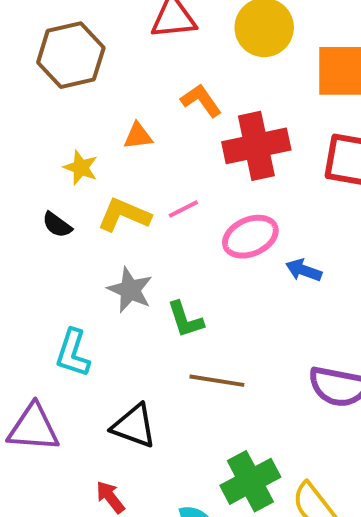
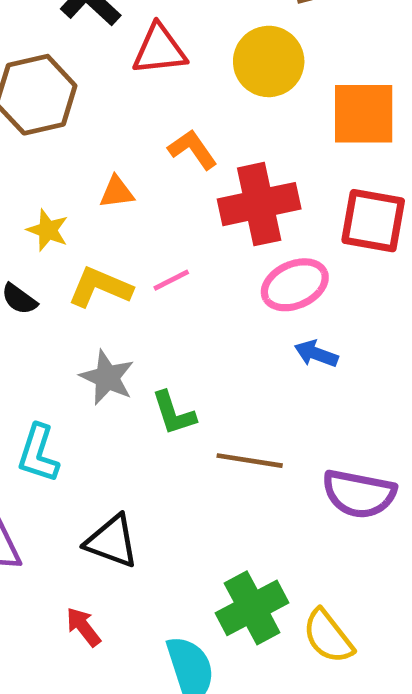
pink ellipse: (250, 237) -> (295, 285), moved
brown line: (217, 381) -> (250, 461), moved

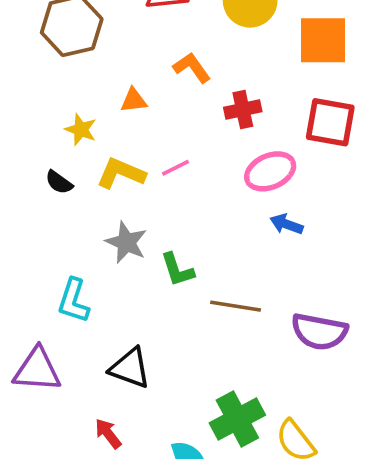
red cross: (259, 204) -> (243, 109), size x0.6

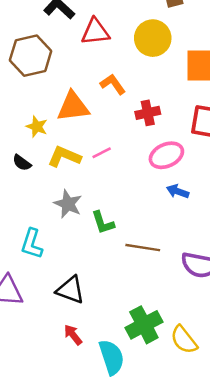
orange triangle: (134, 100) -> (73, 107), size x1.8
red arrow: (108, 434) -> (73, 335), moved

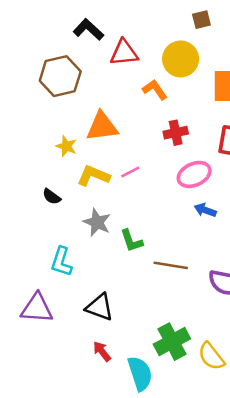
orange L-shape: (113, 84) -> (155, 90), moved
black semicircle: (22, 163) -> (52, 197), moved

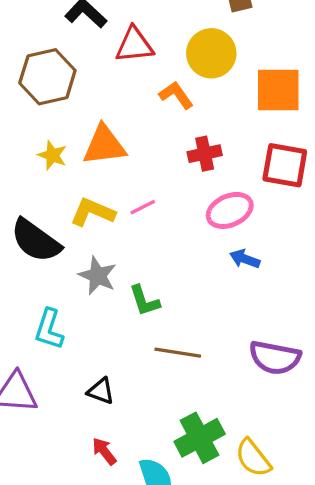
yellow star: (66, 146) -> (52, 155), moved
black semicircle: (52, 197) -> (36, 241), size x2.0
brown line: (171, 265) -> (178, 353), moved
black triangle: (100, 307) -> (101, 391), size x0.7

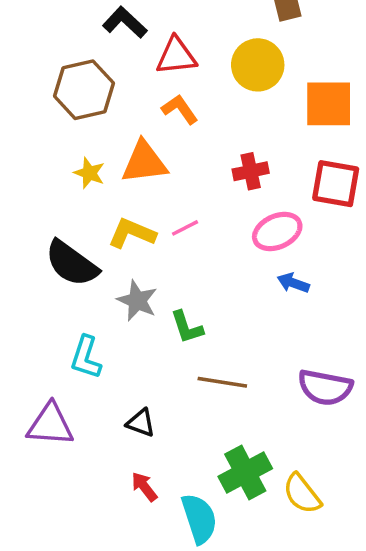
orange L-shape: (176, 95) -> (180, 109), moved

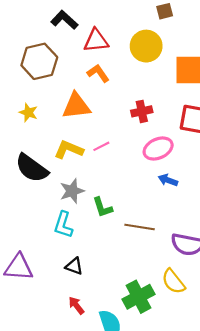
yellow star: (89, 173) -> (28, 113), moved
gray star: (137, 301) -> (72, 191), turned 30
cyan L-shape: (86, 357) -> (63, 225), moved
brown line: (222, 382) -> (140, 227), moved
yellow semicircle: (302, 494) -> (173, 281), moved

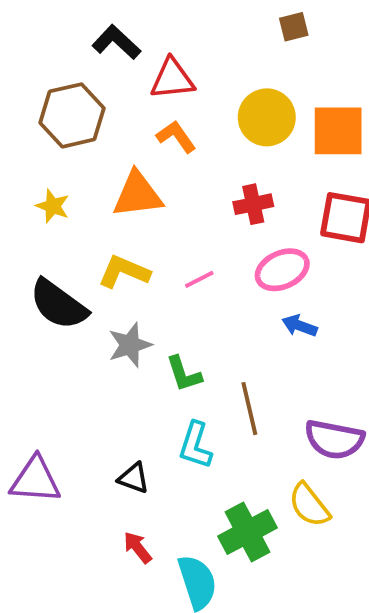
yellow circle: (146, 46) -> (267, 117), moved
pink line: (101, 146) -> (199, 279), moved
cyan L-shape: (63, 225) -> (195, 445), moved
brown line: (140, 227) -> (249, 409), turned 68

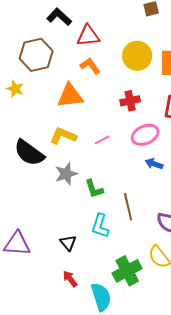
yellow star: (53, 206) -> (15, 89), moved
black triangle: (134, 478) -> (68, 243), turned 30

